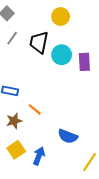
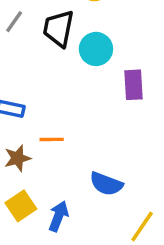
purple rectangle: (84, 62) -> (134, 85), moved
orange line: (35, 109) -> (52, 139), turned -40

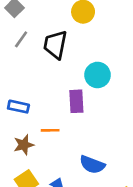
cyan circle: (96, 49) -> (98, 75), moved
purple rectangle: (134, 85) -> (76, 101), moved

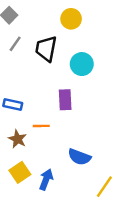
cyan circle: (98, 75) -> (82, 64), moved
brown star: (24, 145) -> (17, 139), turned -30

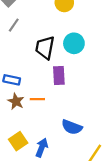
black trapezoid: (46, 49) -> (45, 48), moved
brown star: (17, 139) -> (16, 101), moved

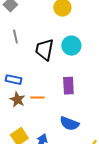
gray line: (14, 25) -> (15, 37), moved, turned -48
purple rectangle: (59, 76) -> (68, 86), moved

